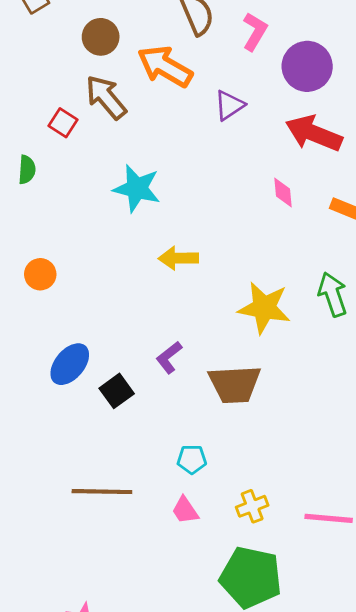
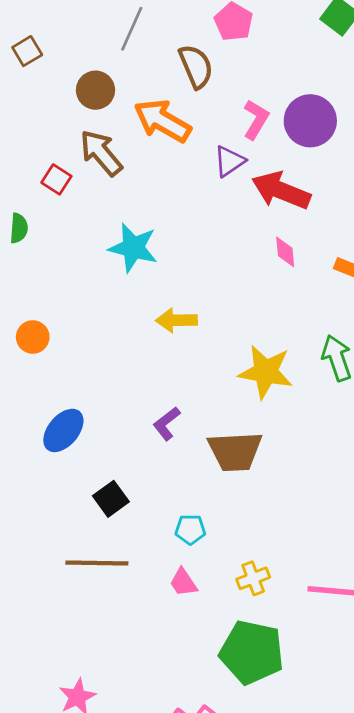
pink L-shape: (255, 31) -> (256, 119), moved
red arrow: (314, 133) -> (281, 191), moved
black square: (117, 391) -> (111, 499), moved

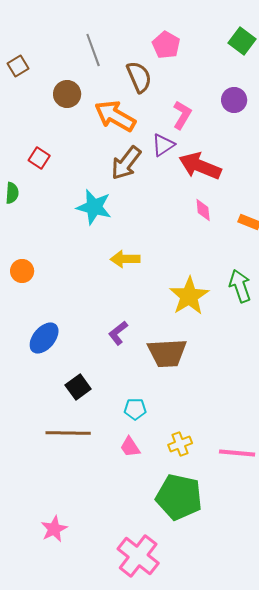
gray line: (132, 29) -> (93, 50), turned -44
purple circle: (310, 121) -> (234, 100), moved, size x0.7
brown arrow: (101, 153) -> (126, 163), moved, turned -102
yellow star: (266, 372) -> (189, 296), turned 30

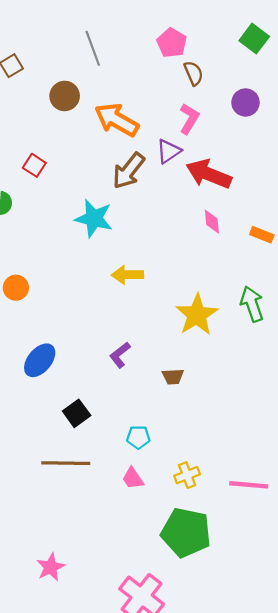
brown semicircle: (139, 77) -> (194, 73), moved, size x0.7
brown trapezoid: (167, 353) -> (173, 377), size x0.5

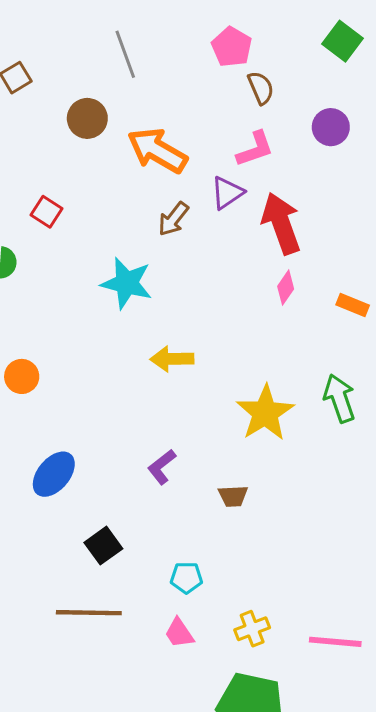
pink L-shape: (189, 119) -> (255, 149), turned 40
brown arrow: (129, 171) -> (173, 219), size x0.7
red arrow: (209, 174) -> (281, 223), turned 48
pink diamond: (212, 222) -> (286, 288), turned 40

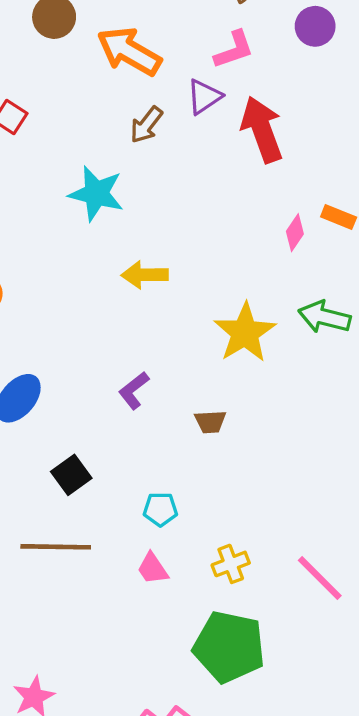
pink diamond: (286, 288) -> (295, 233), moved
green arrow: (340, 398) -> (324, 317), turned -57
pink line: (335, 642) -> (320, 578), turned 40

